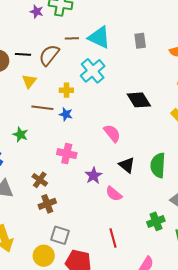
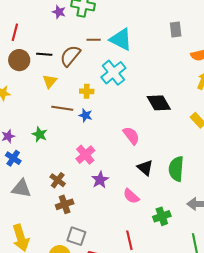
gray rectangle: (140, 41) -> (176, 30), moved
pink cross: (67, 154) -> (85, 155), turned 36
purple star: (94, 176) -> (100, 180), moved
green cross: (156, 221) -> (162, 216), moved

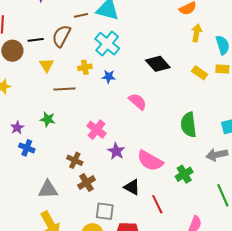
blue star: (86, 115) -> (109, 77), moved
black triangle: (145, 168) -> (132, 187), moved
gray triangle: (21, 188) -> (48, 189), moved
pink semicircle: (131, 196) -> (150, 161), size x1.5

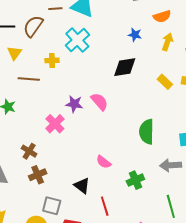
black diamond: (158, 64) -> (125, 67), turned -65
blue star: (109, 77) -> (135, 35), moved
purple star: (116, 151) -> (74, 104), moved, turned -30
pink semicircle: (150, 161) -> (104, 162), size x0.6

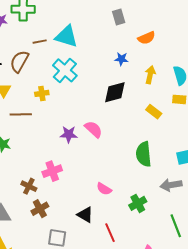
yellow arrow: (167, 42) -> (150, 75), moved
yellow rectangle: (165, 82) -> (154, 112), moved
pink cross: (55, 124) -> (52, 171), moved, turned 30

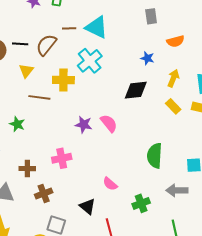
yellow cross: (42, 93) -> (63, 80), size x1.5
yellow rectangle: (154, 112) -> (173, 106), moved
brown cross: (29, 186) -> (27, 169), moved, turned -35

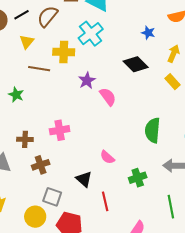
black line: (20, 44) -> (22, 15), turned -35
black diamond: (136, 90) -> (136, 64), turned 50
purple star: (84, 125) -> (87, 81), moved, turned 30

